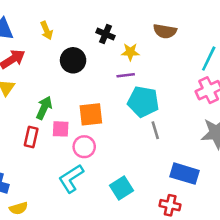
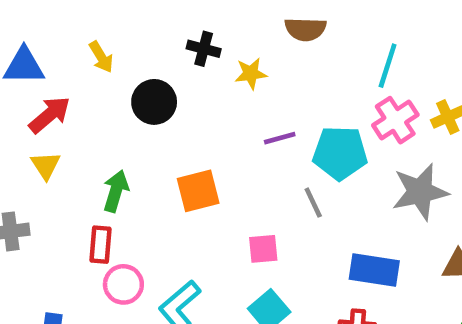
purple line: (126, 75) -> (280, 138), moved
cyan pentagon: (143, 102) -> (340, 153), moved
pink square: (61, 129) -> (263, 249), moved
pink circle: (84, 147) -> (123, 284), moved

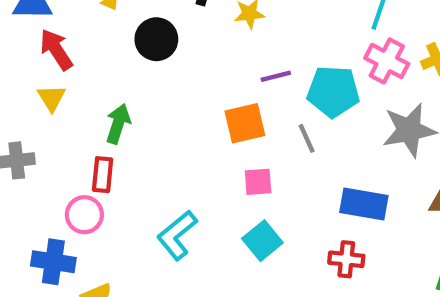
red arrow: (50, 115) -> (56, 50), turned -84
pink cross: (395, 120) -> (387, 61), turned -30
orange square: (198, 191) -> (245, 123), moved
pink circle: (123, 284) -> (84, 215), moved

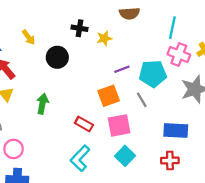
red rectangle: (103, 175) -> (84, 124), moved, turned -60
pink square: (258, 182) -> (119, 125), size x1.5
pink circle: (84, 215) -> (14, 149), moved

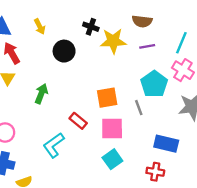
yellow star: (104, 38) -> (113, 41), size x1.6
purple line: (122, 69) -> (147, 46), moved
cyan pentagon: (153, 74) -> (154, 84), turned 30
cyan L-shape: (80, 158) -> (54, 145), moved

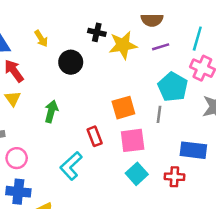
gray line: (139, 108) -> (159, 114), turned 35
red rectangle: (78, 121) -> (95, 136), turned 36
red cross: (155, 172) -> (174, 177), moved

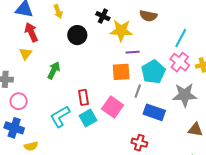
purple line: (161, 47) -> (133, 52), moved
orange square: (123, 108) -> (121, 72), moved
pink square: (133, 140) -> (113, 107), turned 30
blue rectangle: (193, 150) -> (154, 112), moved
cyan square: (137, 174) -> (88, 118), moved

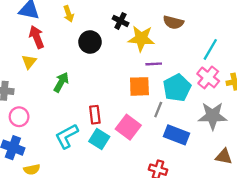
cyan square: (88, 118) -> (99, 139), turned -30

